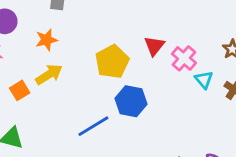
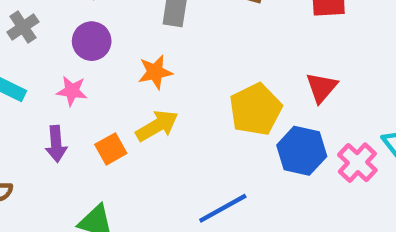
pink cross: (184, 58) -> (357, 163), moved
blue hexagon: (131, 101) -> (302, 151), moved

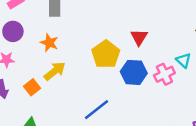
orange star: (155, 72) -> (49, 43), turned -30
pink cross: (357, 163) -> (164, 74), turned 30

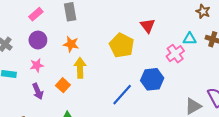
cyan triangle: (184, 60) -> (190, 39), turned -32
yellow arrow: (55, 71) -> (80, 68), turned -42
blue hexagon: (134, 72) -> (152, 79), moved

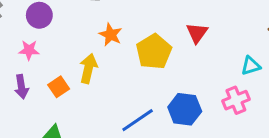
cyan triangle: (190, 39) -> (251, 66), turned -32
orange star: (71, 44) -> (111, 35), moved
pink cross: (175, 54) -> (236, 100), moved

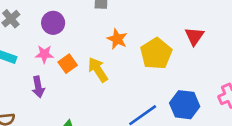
yellow arrow: (88, 68) -> (98, 70), turned -45
orange square: (59, 87) -> (68, 64), moved

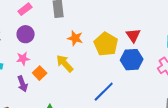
red triangle: (194, 36) -> (133, 35), moved
orange square: (68, 64) -> (40, 73), moved
blue hexagon: (185, 105) -> (132, 60), moved

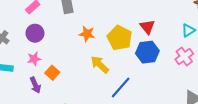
yellow arrow: (65, 63) -> (100, 65), moved

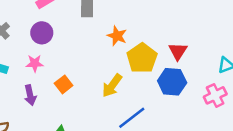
orange star: (87, 34) -> (117, 36), moved
yellow arrow: (100, 65) -> (112, 85), turned -108
orange square: (52, 73) -> (64, 84), moved

